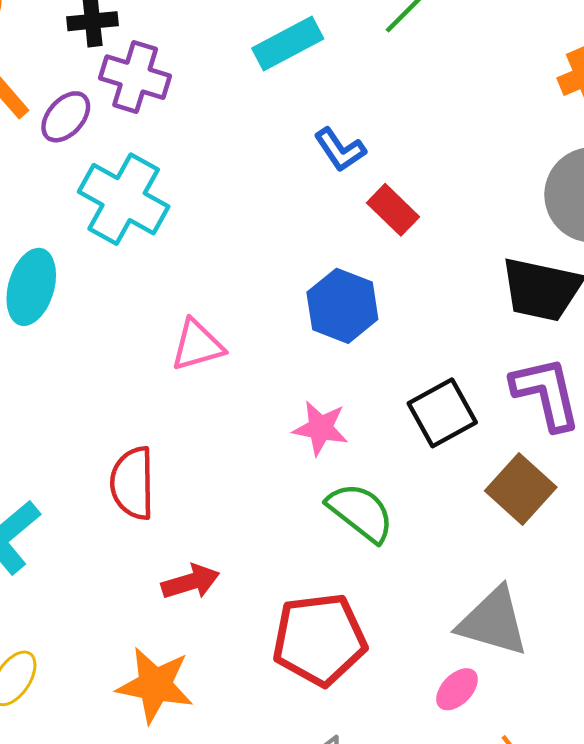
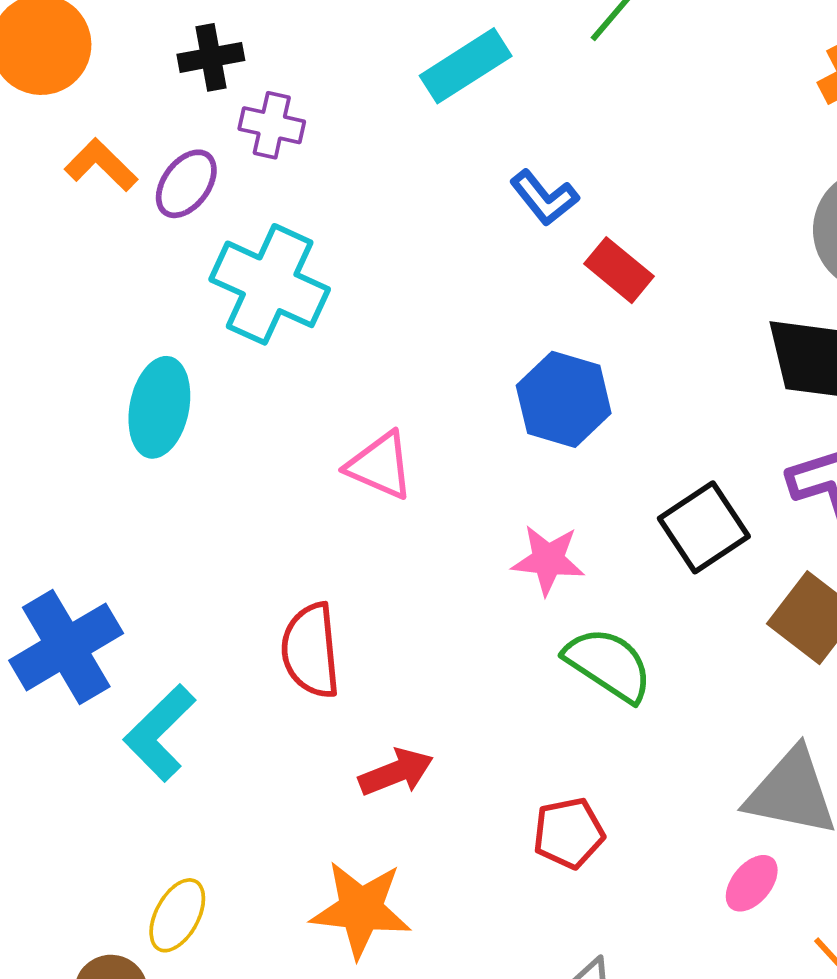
purple cross: (135, 77) -> (272, 125), size x0.7
pink triangle: (197, 345) -> (380, 466), turned 44
red pentagon: (319, 639) -> (569, 833), size x0.6

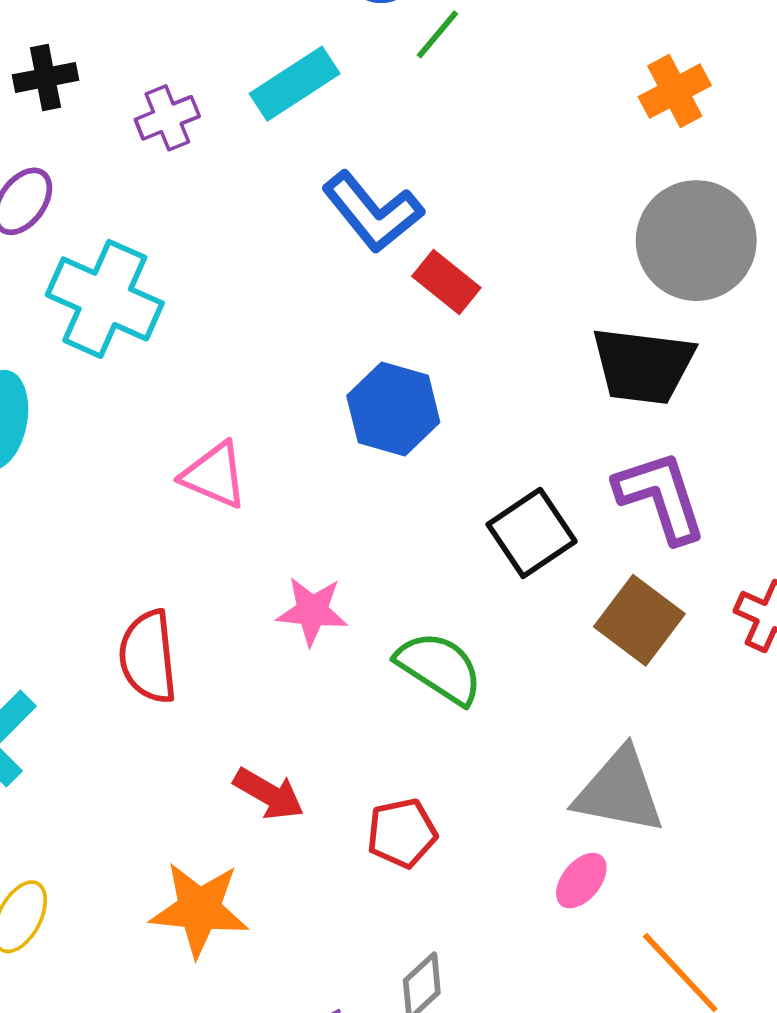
purple cross: (272, 125) -> (167, 118), moved, turned -34
blue L-shape: (544, 198) -> (373, 212), size x1.5
pink star: (548, 560) -> (312, 611), moved
red arrow: (396, 772) -> (269, 794), moved, turned 52

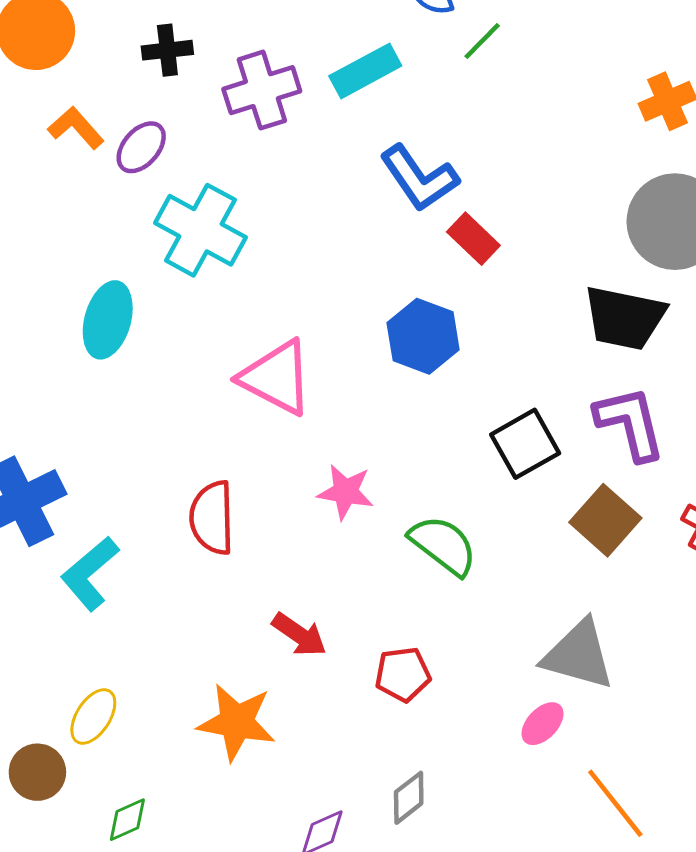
purple cross: (167, 118) -> (262, 90), size x1.5
pink triangle: (214, 475) -> (276, 378), size x1.4

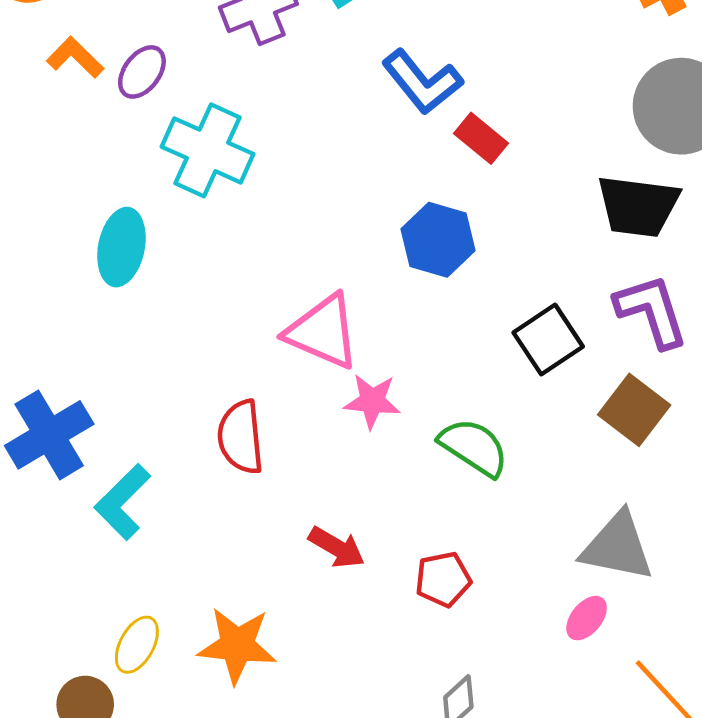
pink triangle: (276, 378) -> (323, 332), moved
orange star: (237, 722) -> (237, 645), moved

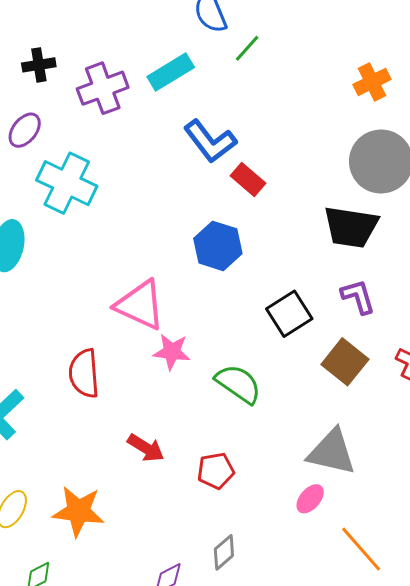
purple L-shape: (652, 311) -> (358, 297), size x0.7

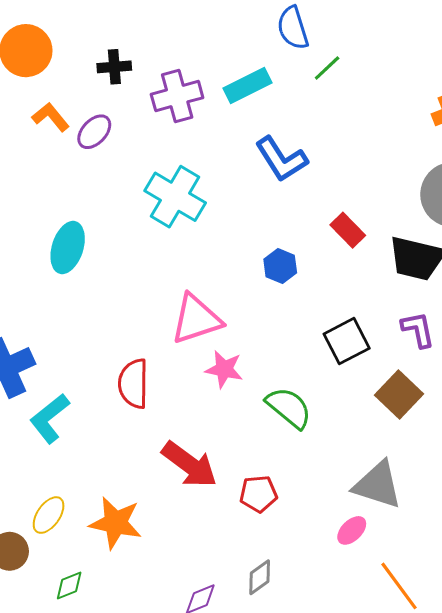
red rectangle: (248, 180) -> (348, 230), moved
cyan cross: (67, 183) -> (175, 197), moved
blue hexagon: (218, 246) -> (280, 266), size x0.7
pink triangle: (140, 305) -> (196, 319), turned -48
red arrow: (146, 448) -> (190, 465), size x1.5

